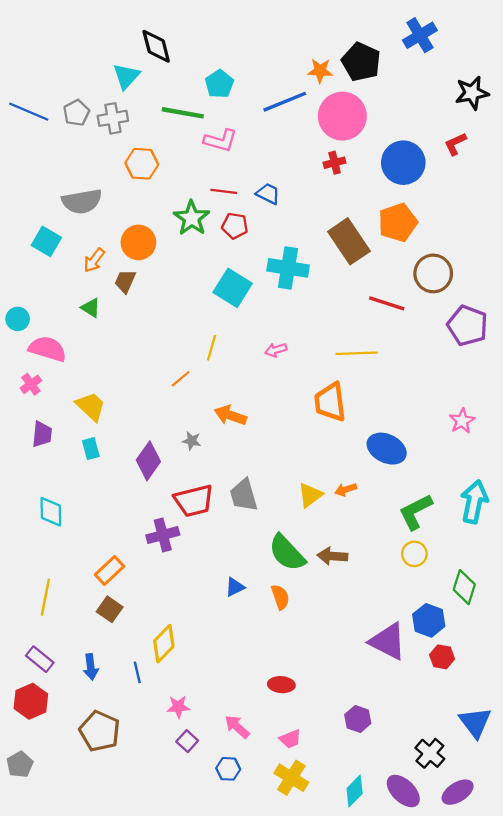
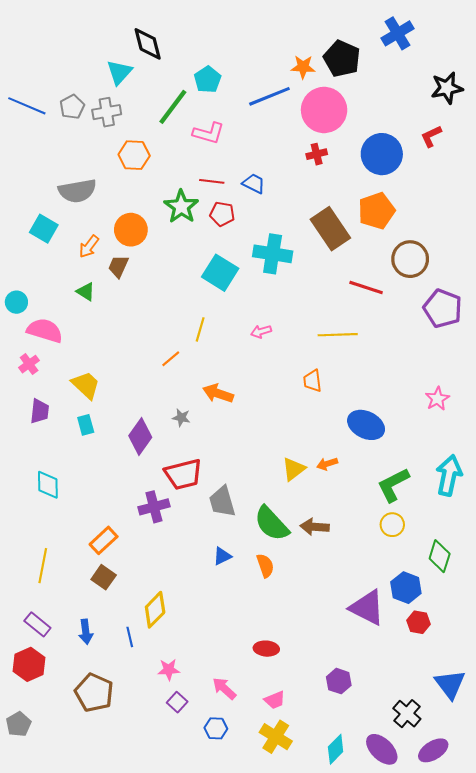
green line: (183, 113) -> (173, 107), turned -63
orange trapezoid: (330, 402) -> (312, 381), size x0.6
gray trapezoid: (244, 495) -> (222, 502), moved

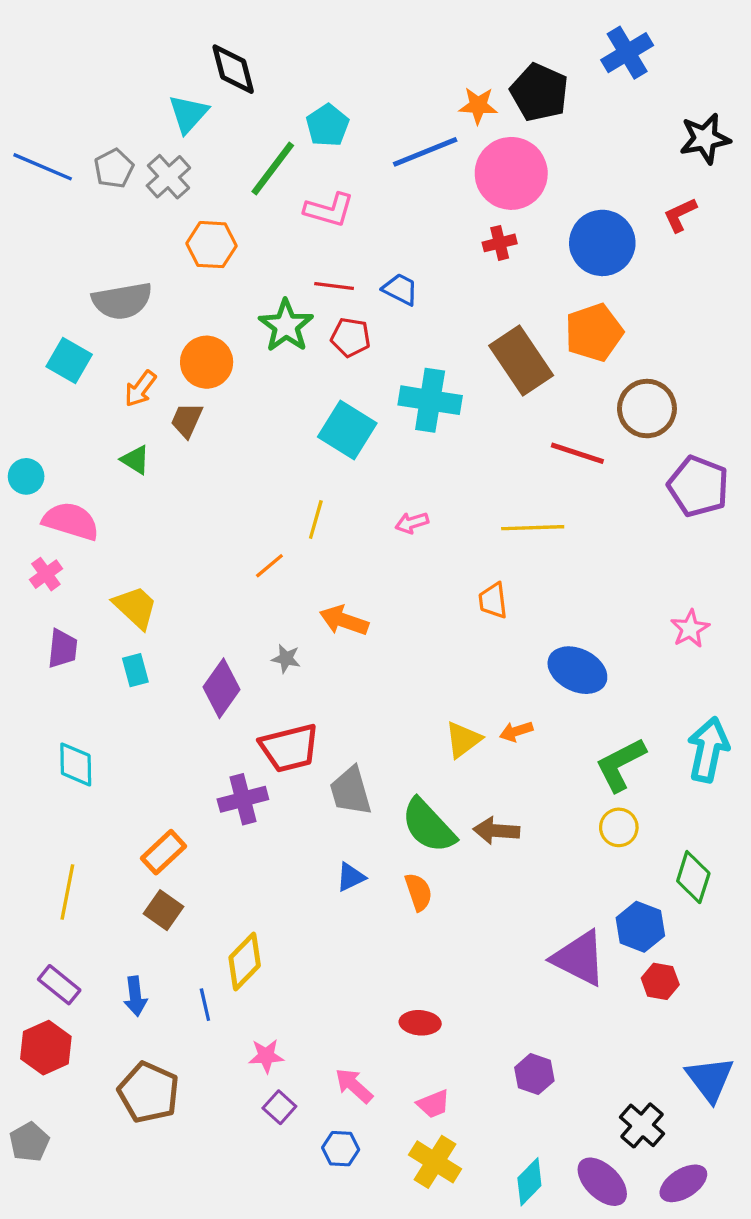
gray cross: (107, 112) -> (168, 177), turned -32

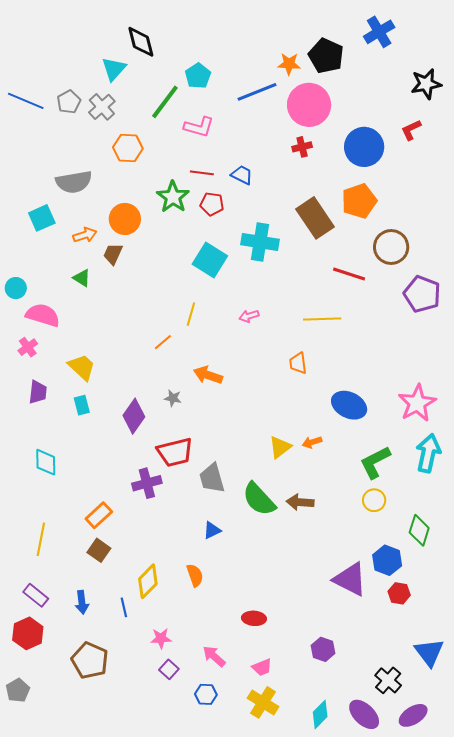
cyan square: (69, 360) -> (42, 218), turned 36
orange arrow: (140, 389) -> (85, 235), turned -145
pink star: (690, 629) -> (417, 403), moved, size x1.6
orange semicircle: (418, 892) -> (195, 575), moved

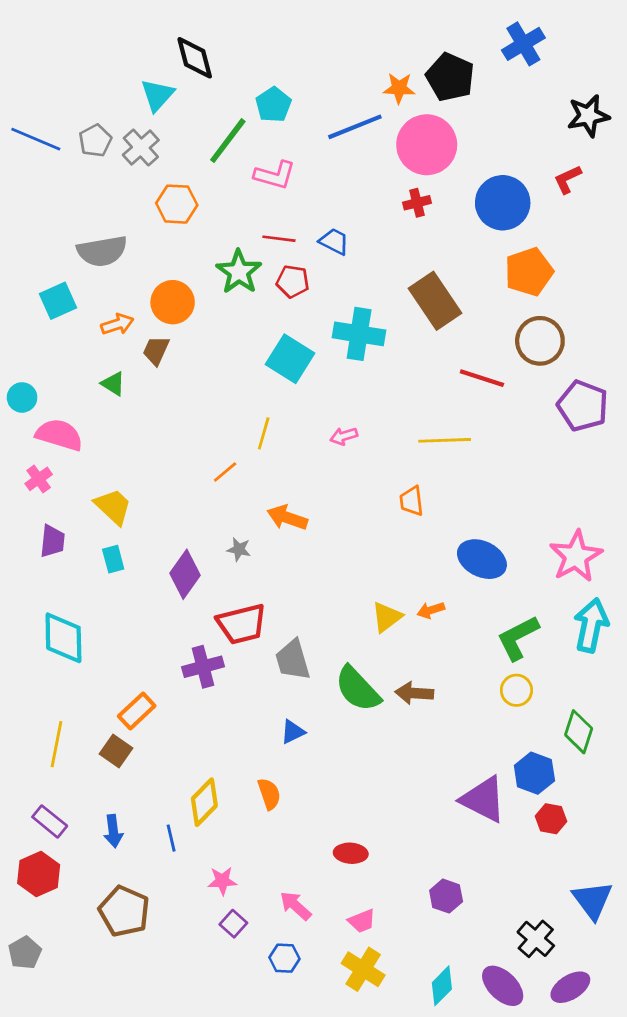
orange pentagon: (359, 201) -> (529, 272), moved
cyan diamond: (46, 462) -> (63, 638), size x1.4
brown square: (99, 550) -> (116, 751), moved

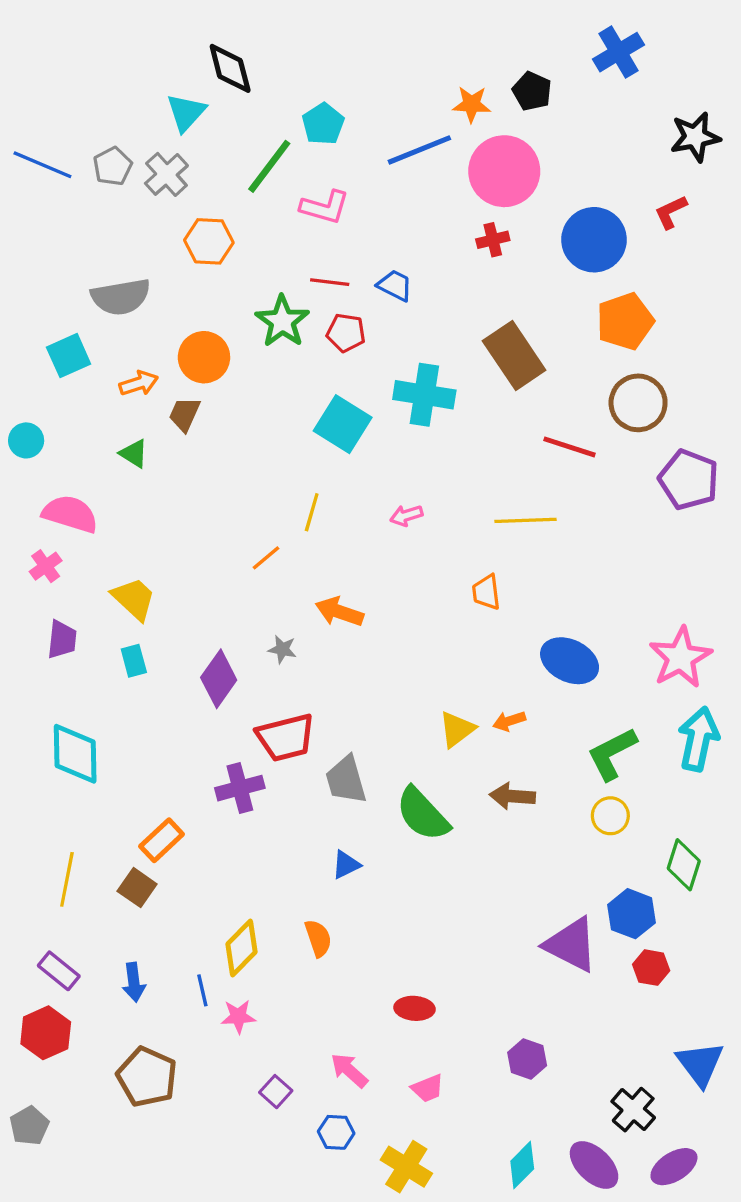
black pentagon: (450, 77) -> (532, 91), size x0.7
cyan circle: (22, 397) -> (26, 440), moved
brown arrow: (414, 693) -> (512, 796), moved
pink star: (222, 881) -> (238, 1016), moved
yellow cross: (363, 969) -> (406, 1167), moved

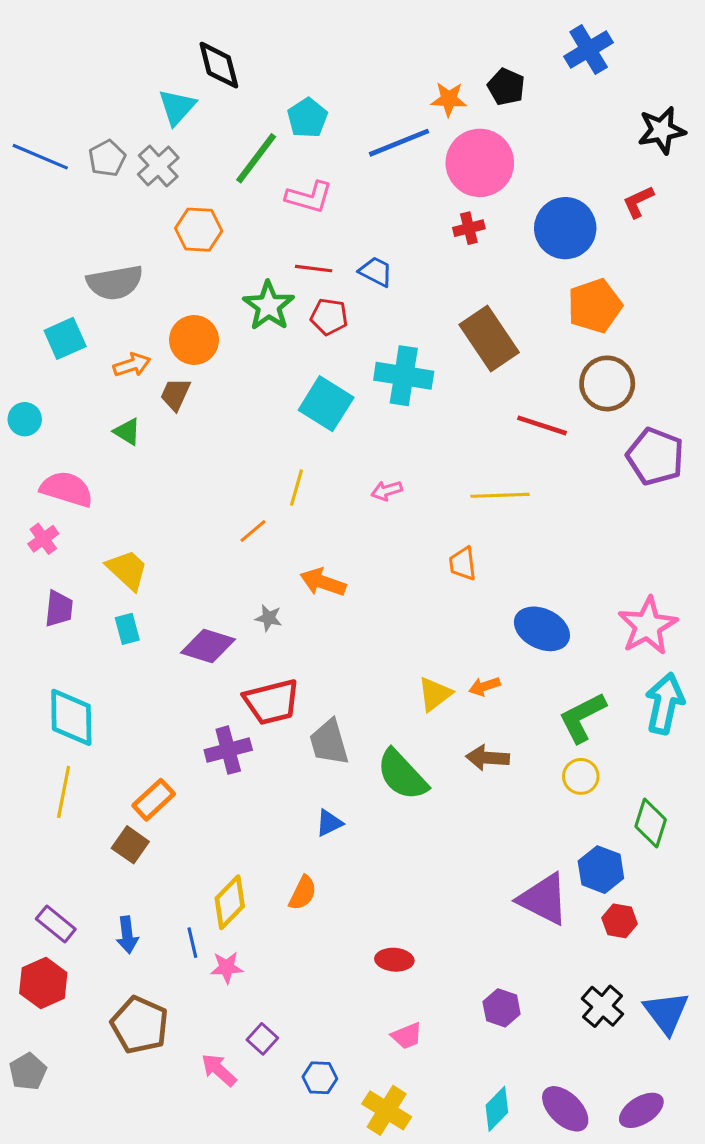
purple diamond: (219, 679) -> (208, 646), turned 72
yellow line: (67, 879) -> (64, 792), moved
orange semicircle: (318, 938) -> (303, 893), turned 45
pink arrow: (349, 1070) -> (219, 1070), moved
black cross: (633, 1110) -> (603, 1006), moved

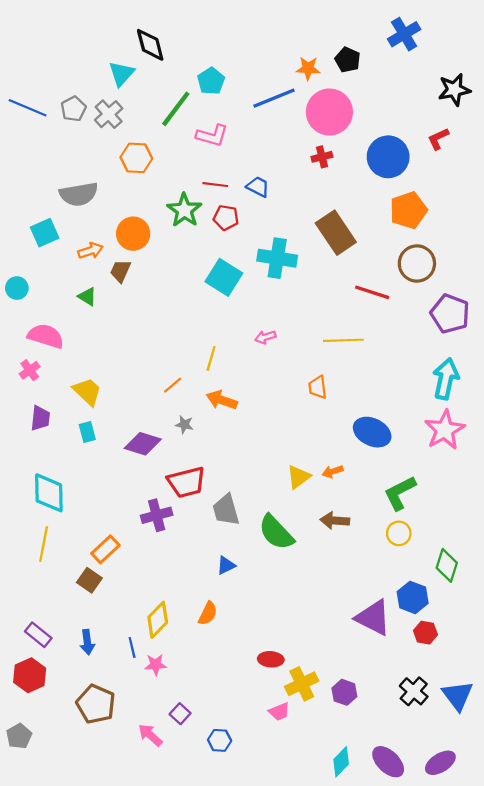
yellow line: (297, 488) -> (211, 358), moved
orange line: (253, 531) -> (173, 385), moved
cyan arrow: (665, 703) -> (446, 379), moved
yellow cross: (387, 1110) -> (302, 684), moved, turned 32

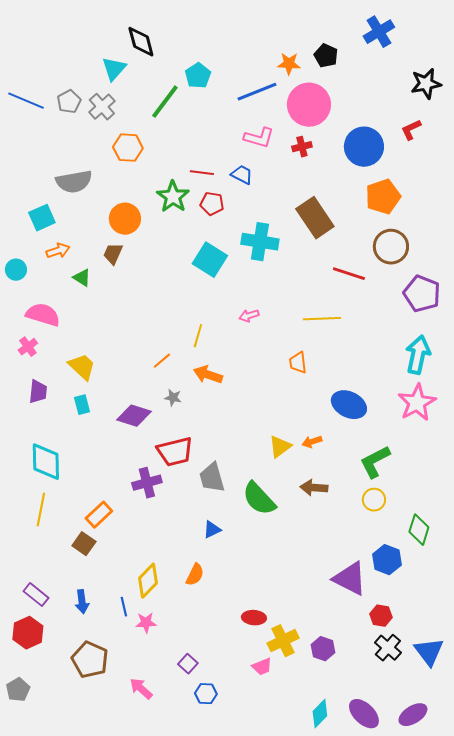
pink L-shape: (212, 135) -> (259, 138), moved
orange arrow: (90, 251) -> (58, 251), moved
red hexagon: (425, 633) -> (381, 616), moved
purple square: (180, 714) -> (188, 664), moved

